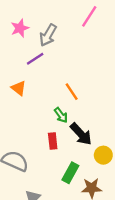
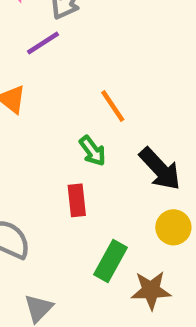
black arrow: (81, 134) -> (160, 169), moved

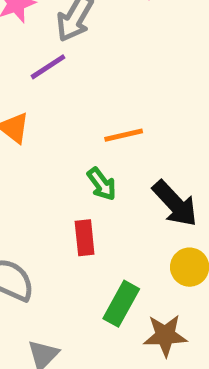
orange line: (113, 106) -> (124, 135), turned -69

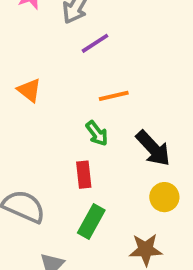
purple line: (48, 67) -> (95, 43), moved
green rectangle: (121, 304) -> (91, 221), moved

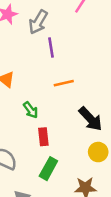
purple line: (95, 43) -> (51, 47), turned -66
green arrow: (97, 133) -> (31, 110), moved

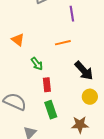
purple line: (51, 47) -> (72, 14), moved
green rectangle: (48, 169) -> (51, 110), turned -48

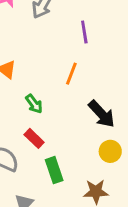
orange line: (63, 43) -> (71, 74), turned -56
red rectangle: (47, 85) -> (34, 138), moved, turned -40

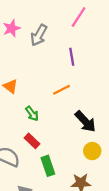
orange line: (71, 74) -> (62, 90), turned 42

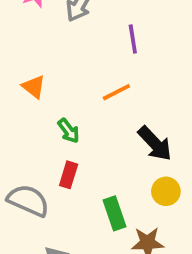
red rectangle: (32, 141) -> (69, 175), turned 63
green rectangle: (48, 166) -> (115, 213), moved

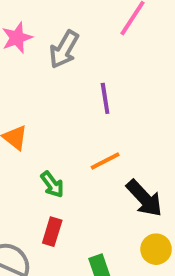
purple line: (133, 39) -> (105, 98), moved
orange line: (116, 92) -> (105, 161), moved

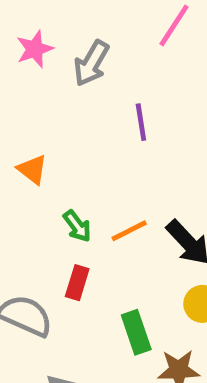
orange line: (105, 161) -> (129, 231), moved

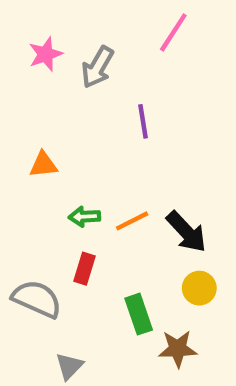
orange triangle: (32, 169) -> (43, 165), turned -44
green arrow: (77, 226) -> (84, 217), turned 124

